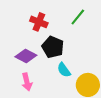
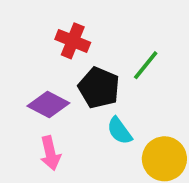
green line: (78, 17) -> (146, 65), moved

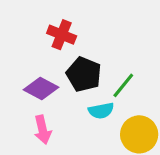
green line: (146, 65) -> (123, 85), moved
cyan semicircle: (119, 131) -> (101, 111), turned -65

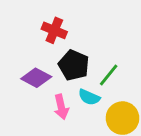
cyan semicircle: (101, 111) -> (89, 97), turned 35
pink arrow: (43, 130) -> (61, 107), moved

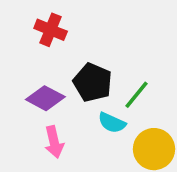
red cross: (54, 30) -> (51, 30), moved
pink arrow: (61, 107) -> (54, 142), moved

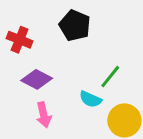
red cross: (51, 30) -> (20, 40), moved
black pentagon: (93, 82) -> (75, 26), moved

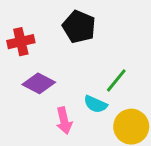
red cross: (20, 40) -> (21, 42), turned -35
pink arrow: (44, 115) -> (64, 121), moved

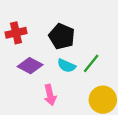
black pentagon: (79, 27) -> (62, 36), moved
cyan semicircle: (95, 104) -> (66, 66), moved

